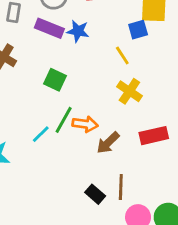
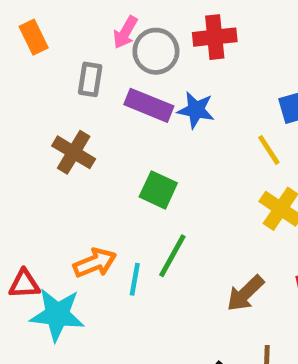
orange arrow: (85, 124) -> (95, 263), moved, turned -30
cyan line: (41, 134) -> (135, 279), turned -36

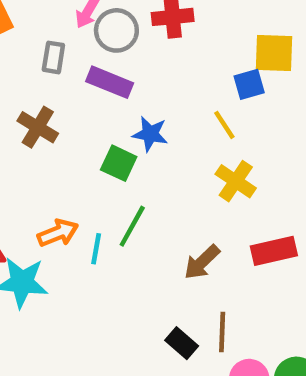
blue star: (196, 110) -> (150, 134), moved

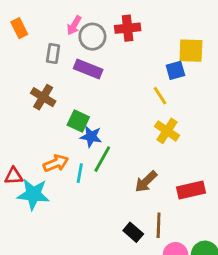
blue star: (150, 134) -> (91, 137), moved
green square: (119, 163) -> (78, 121), moved
red rectangle: (274, 251) -> (191, 190), moved

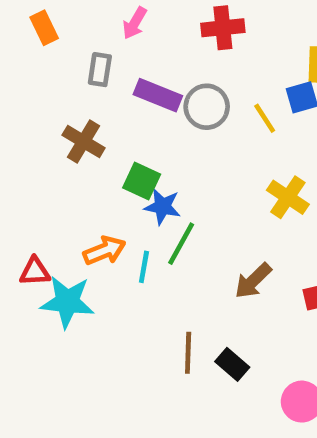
gray circle: (92, 37) -> (207, 107), moved
yellow line: (160, 96) -> (265, 118), moved
brown line: (159, 225) -> (188, 353), moved

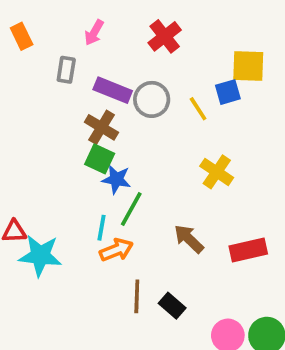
red cross: (223, 28) -> (165, 36), turned -32
brown cross: (84, 142) -> (101, 127), moved
orange arrow: (104, 251) -> (116, 250), moved
brown arrow: (253, 281) -> (189, 239), turned 88

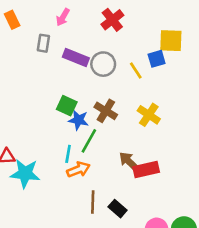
brown cross: (101, 127) -> (106, 111), moved
red rectangle: (248, 250) -> (146, 169), moved

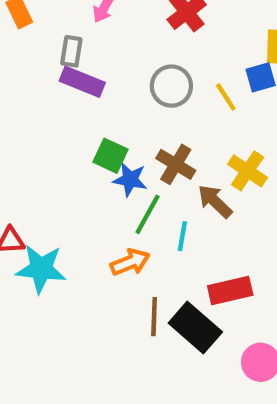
purple rectangle: (76, 58) -> (82, 82), moved
cyan line: (68, 154) -> (182, 236), moved
brown arrow: (129, 162) -> (215, 201), moved
red rectangle: (146, 169) -> (230, 290), moved
black rectangle: (118, 209) -> (195, 327), size x1.6

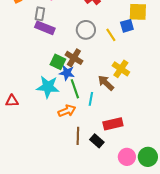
brown cross: (176, 164) -> (74, 58), moved
green line: (148, 214) -> (75, 89), turned -48
cyan star: (41, 269) -> (48, 87), moved
black rectangle: (195, 327) -> (97, 141), size x0.6

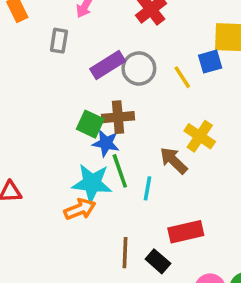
purple rectangle: (45, 28) -> (108, 65), moved, turned -54
brown cross: (74, 58) -> (118, 117), turned -36
cyan star: (48, 87) -> (92, 183), moved
orange arrow: (67, 111) -> (80, 209), moved

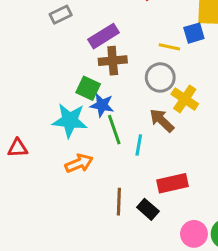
gray rectangle: (59, 41) -> (61, 15), turned 55
gray circle: (139, 68) -> (160, 77), moved
yellow line: (182, 77) -> (169, 47), turned -45
brown cross: (118, 117) -> (113, 61), moved
cyan star: (92, 183) -> (70, 120), moved

